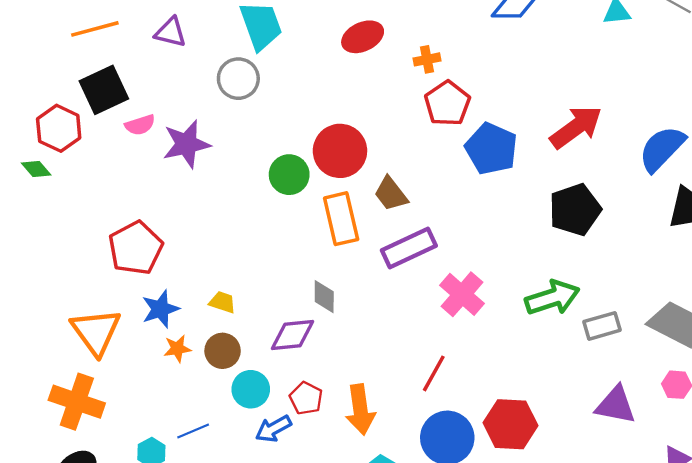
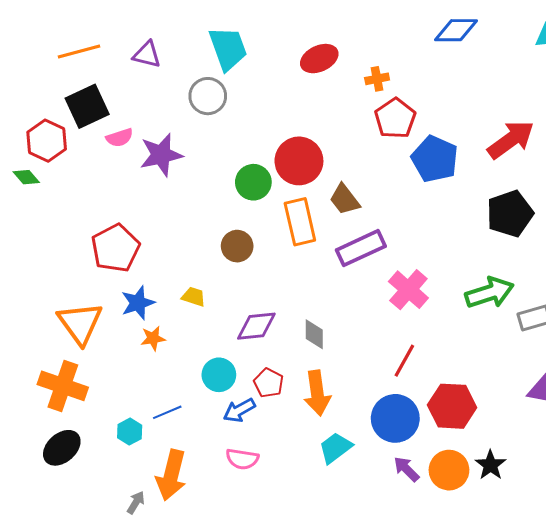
gray diamond: (324, 297) -> (314, 334), moved
brown circle: (223, 351) -> (237, 246), moved
red line: (434, 373) -> (404, 361), moved

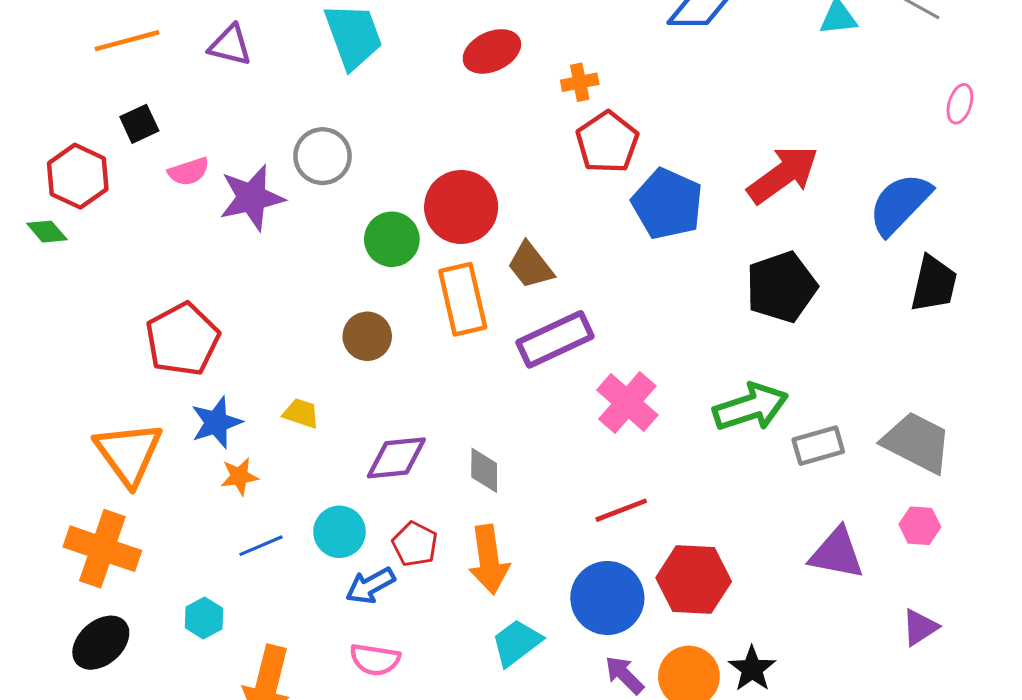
gray circle: (208, 96) -> (323, 156), moved
black square: (87, 106) -> (139, 124), size x0.6
red line: (404, 361) -> (621, 510), turned 40
blue line: (167, 412) -> (261, 546), moved

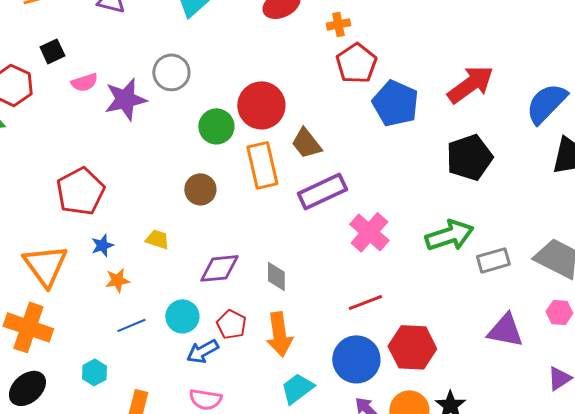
blue star: (216, 422) -> (102, 245), size x0.7

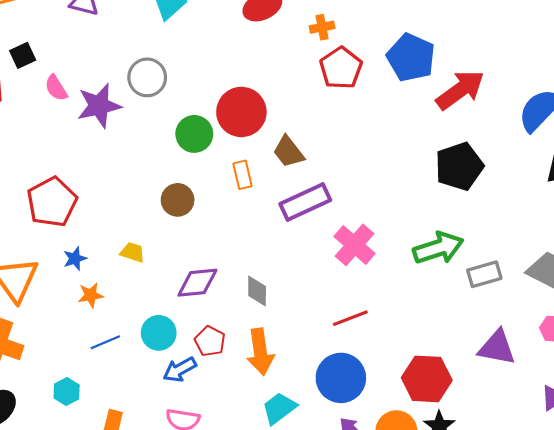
pink semicircle: (84, 82) -> (56, 88), turned 76
blue pentagon: (395, 103) -> (411, 58), moved
orange rectangle: (262, 165) -> (242, 175), size x0.6
red hexagon: (412, 347) -> (427, 379), moved

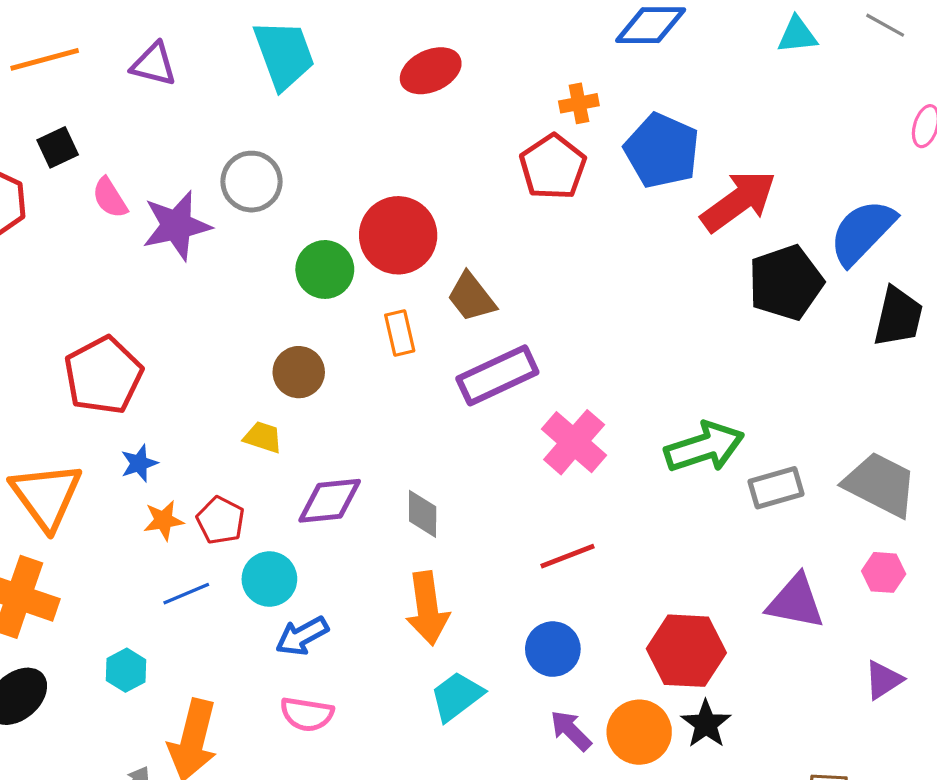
orange cross: (322, 27) -> (579, 103), moved
black pentagon: (459, 166) -> (786, 283), moved
yellow trapezoid: (133, 252) -> (263, 437), moved
red pentagon: (210, 341) -> (221, 520), moved
blue circle: (341, 378) -> (553, 649), size x0.7

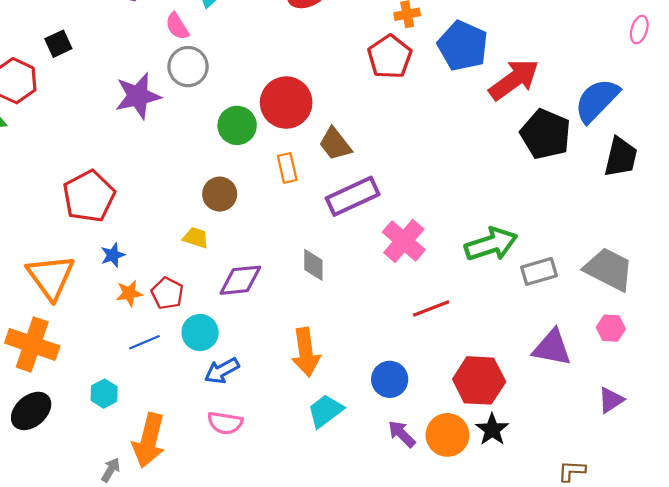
pink semicircle: (110, 198) -> (177, 26), moved
black pentagon: (786, 283) -> (546, 134), turned -30
gray diamond: (423, 514) -> (313, 265), moved
red line: (568, 556) -> (431, 309), moved

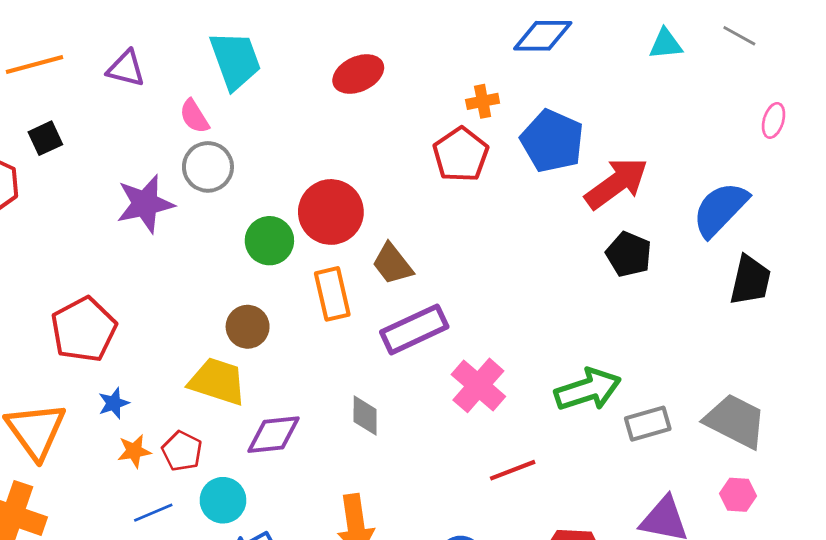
black pentagon: (546, 134) -> (629, 254), moved, size x0.7
orange rectangle: (287, 168) -> (332, 294), size x1.4
yellow trapezoid: (196, 238) -> (218, 381), size x1.8

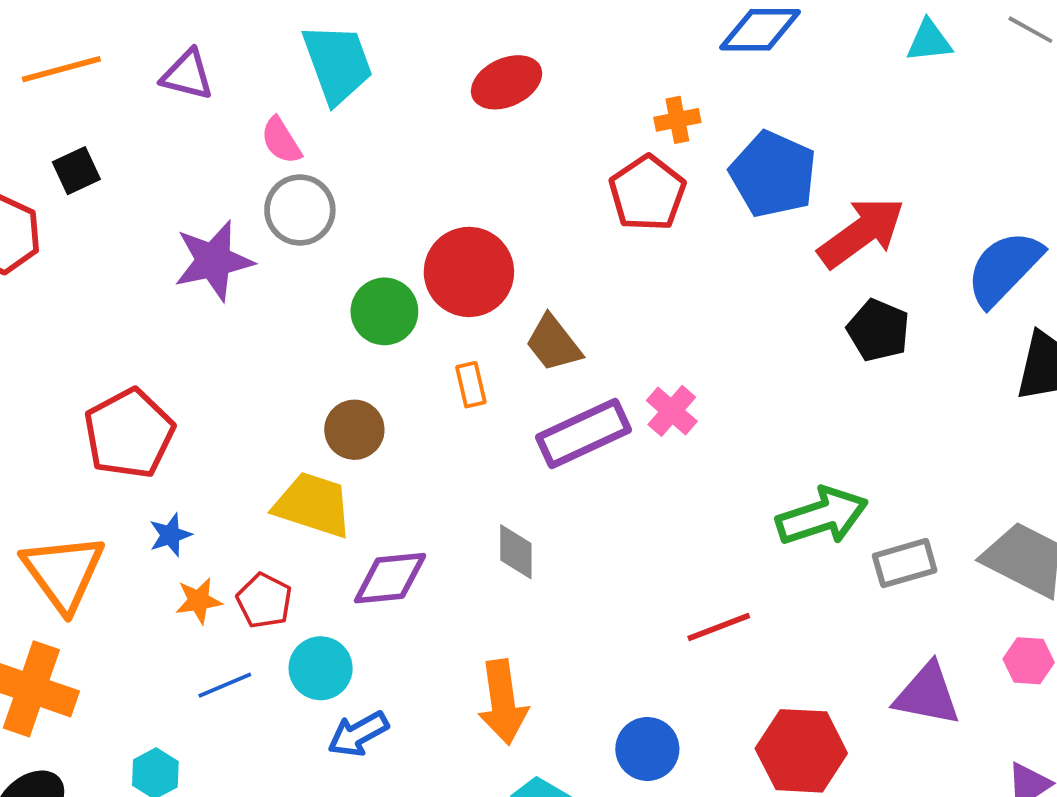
orange rectangle: (332, 294) -> (471, 385), size x0.6
pink cross: (478, 385) -> (672, 411), moved, size x0.7

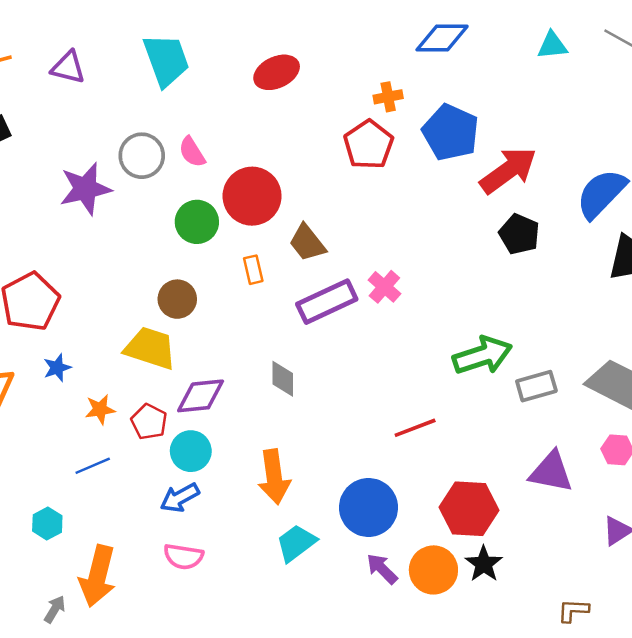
pink semicircle: (281, 141) -> (192, 152), moved
orange star: (199, 601) -> (100, 409), moved
red pentagon: (264, 601) -> (149, 422), moved
cyan circle: (321, 668) -> (191, 451), moved
blue circle: (647, 749) -> (369, 507), size x1.4

